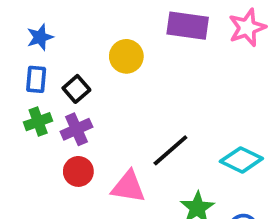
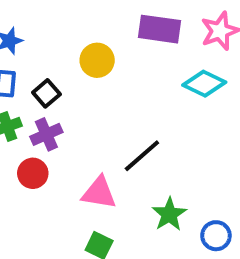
cyan diamond: (241, 160) -> (204, 84), moved
red circle: (78, 171) -> (33, 173), moved

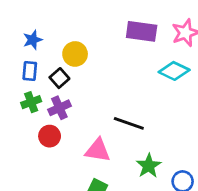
yellow circle: (97, 60) -> (75, 54), moved
black line: (142, 156) -> (129, 123), turned 60

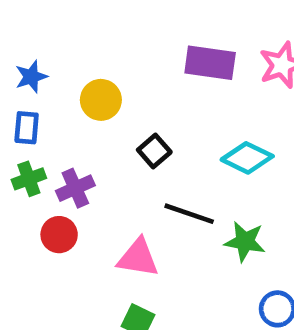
cyan diamond: (174, 71) -> (247, 158), moved
black square: (59, 78) -> (154, 151), moved
green star: (149, 166) -> (245, 242), moved, turned -30

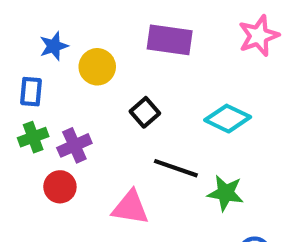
purple rectangle: (210, 63) -> (170, 40), moved
blue star: (31, 77) -> (54, 46), moved

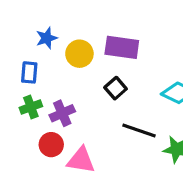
purple rectangle: (170, 40) -> (122, 47), moved
pink triangle: (130, 208) -> (81, 160), moved

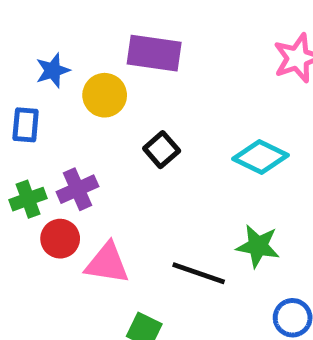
purple rectangle: (122, 47) -> (154, 53), moved
green cross: (31, 107) -> (28, 199), moved
black line: (139, 130) -> (199, 273), moved

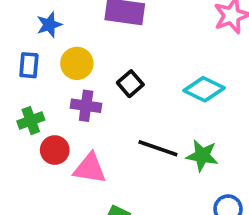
yellow circle: (105, 95) -> (77, 63), moved
purple cross: (77, 189) -> (86, 106), moved, turned 32
black line: (199, 273) -> (158, 148), moved

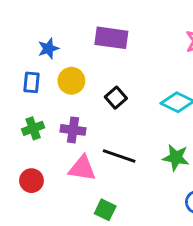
purple cross: (86, 106) -> (73, 130), moved
black line: (158, 148) -> (119, 156), moved
red circle: (55, 150) -> (31, 181), moved

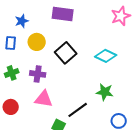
black square: (116, 98) -> (66, 53), size x1.5
black line: (119, 156) -> (78, 110), moved, turned -55

